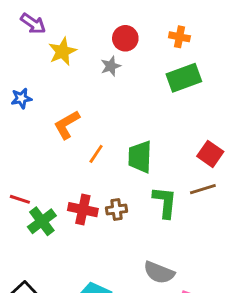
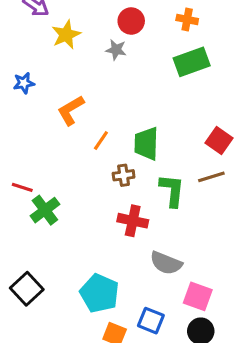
gray star: (111, 66) -> (116, 50), turned 30
red cross: (83, 210) -> (133, 221), moved
brown cross: (117, 210) -> (124, 175), moved

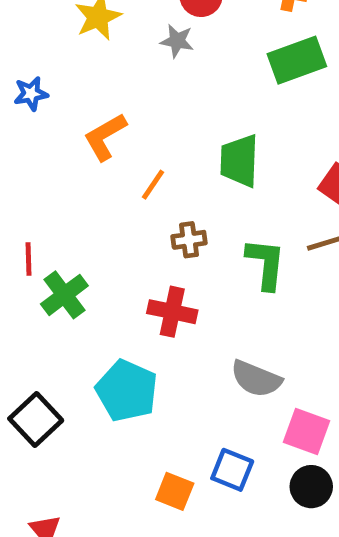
green trapezoid: (146, 144) -> (239, 161), moved
red line: (22, 187) -> (28, 259), turned 70
red cross: (133, 221) -> (172, 312), moved
cyan pentagon: (99, 293) -> (127, 391), moved

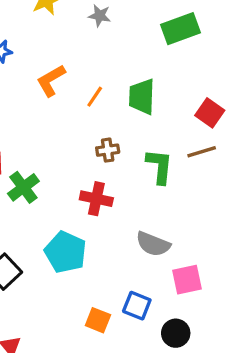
orange line: (153, 185) -> (95, 97), moved
pink square: (306, 431) -> (187, 280), turned -32
black circle: (311, 487) -> (176, 333), moved

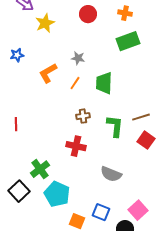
gray star: (100, 16) -> (78, 58), moved
red square: (210, 113) -> (146, 140), moved
green cross: (23, 187) -> (40, 169), moved
cyan pentagon: (66, 252) -> (57, 194), moved
pink square: (187, 280) -> (138, 210), moved, turned -30

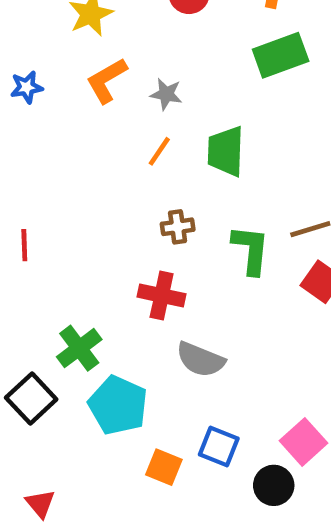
orange L-shape: (48, 73) -> (107, 80), moved
gray semicircle: (111, 174) -> (200, 360), moved

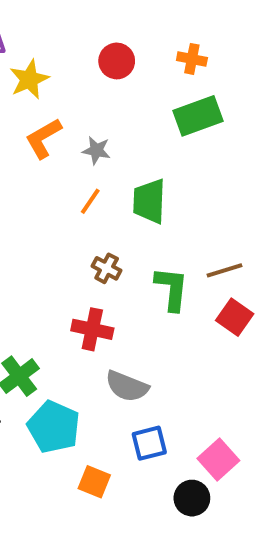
brown cross: (178, 227) -> (107, 268), turned 36
blue square: (219, 446) -> (149, 443), moved, turned -36

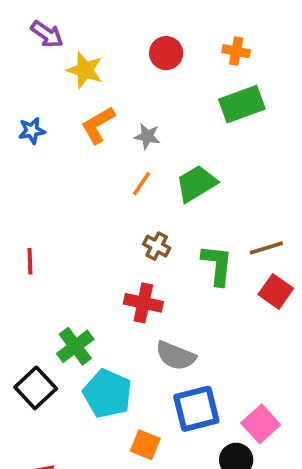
yellow star: (29, 79) -> (85, 70), turned -30
green trapezoid: (149, 201) -> (196, 184), turned 57
blue square: (149, 443) -> (196, 409), size x1.4

